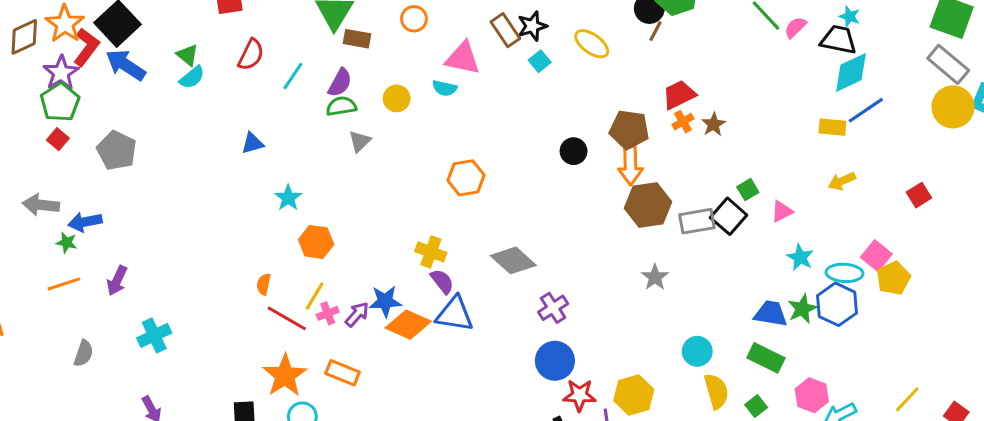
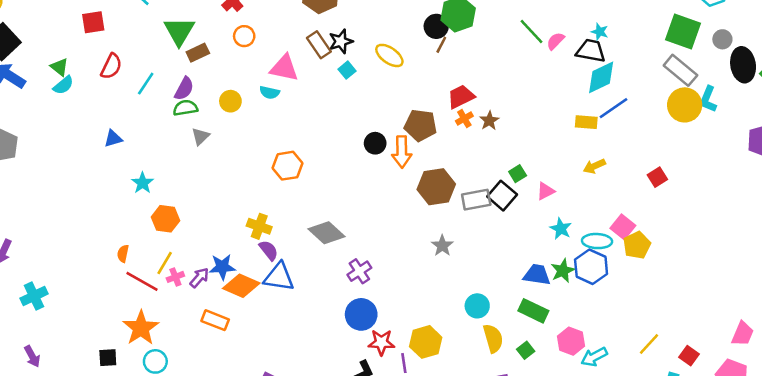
brown rectangle: (357, 39) -> (198, 53), turned -35
orange arrow: (630, 165) -> (402, 152), moved
orange rectangle: (343, 373) -> (215, 320), moved

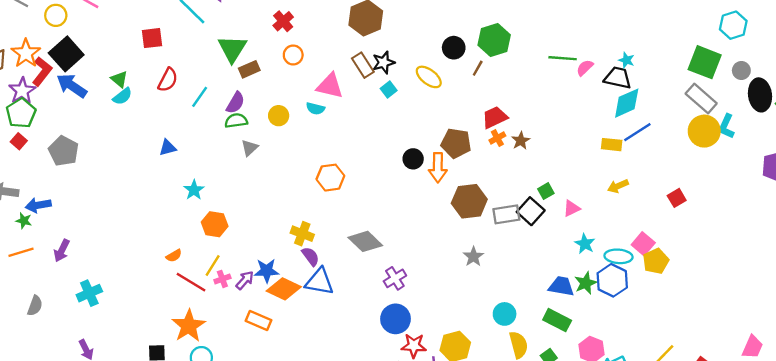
black circle: (436, 26) -> (454, 48), moved
green line: (532, 31) -> (563, 58), turned -44
orange semicircle: (123, 254) -> (174, 256), turned -133

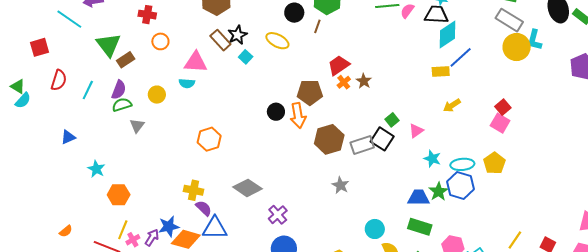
red cross: (283, 21) -> (147, 15), turned -30
pink square: (643, 244) -> (500, 123), moved
orange semicircle: (174, 256) -> (66, 231), moved

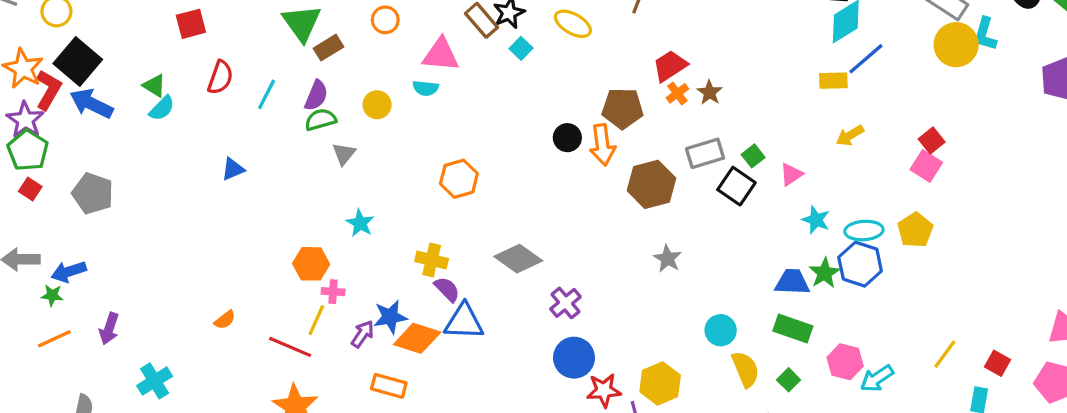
gray rectangle: (362, 145) -> (705, 153), moved
cyan star: (96, 169) -> (360, 223), moved
pink cross: (133, 240) -> (333, 292), moved, turned 32

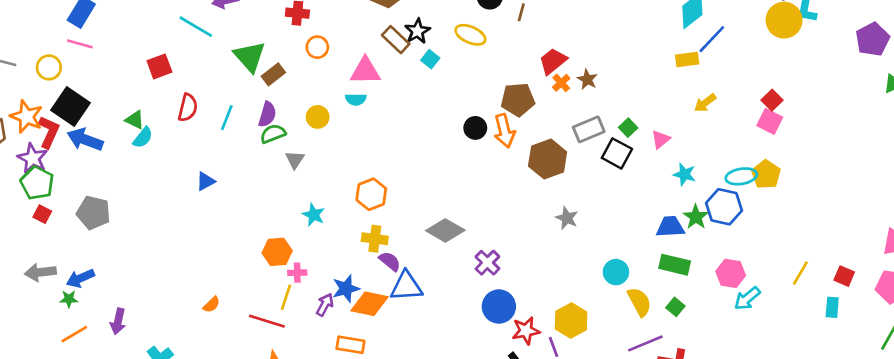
orange hexagon: (459, 179) -> (371, 194), moved
cyan ellipse: (864, 231) -> (741, 176), moved
pink hexagon: (845, 362) -> (731, 273), moved

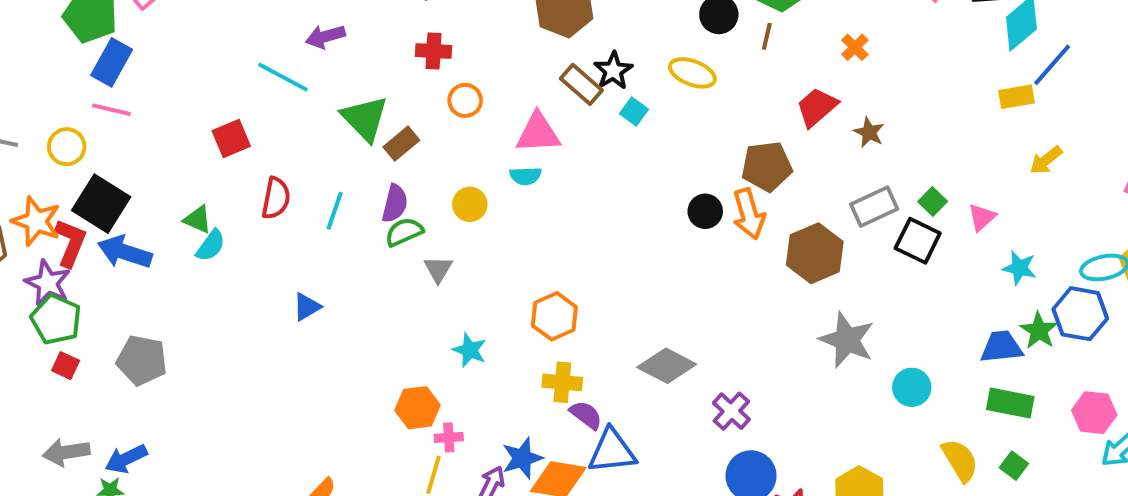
orange cross: (561, 83) -> (855, 47), moved
gray star: (567, 218) -> (847, 340), size x1.6
cyan circle: (616, 272) -> (912, 387), moved

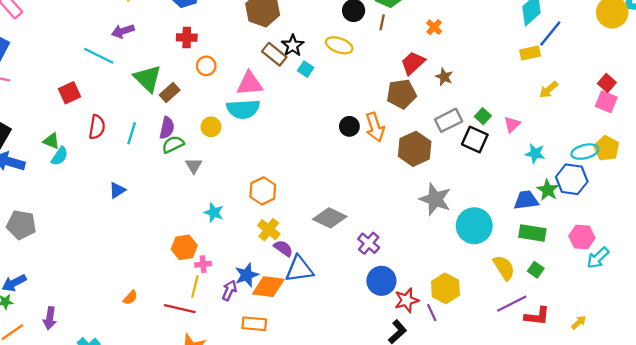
brown pentagon: (767, 166) -> (401, 94), moved
cyan semicircle: (525, 176) -> (243, 109), size x1.8
yellow cross: (562, 382) -> (269, 230), turned 35
cyan circle: (912, 387) -> (474, 226), size x1.6

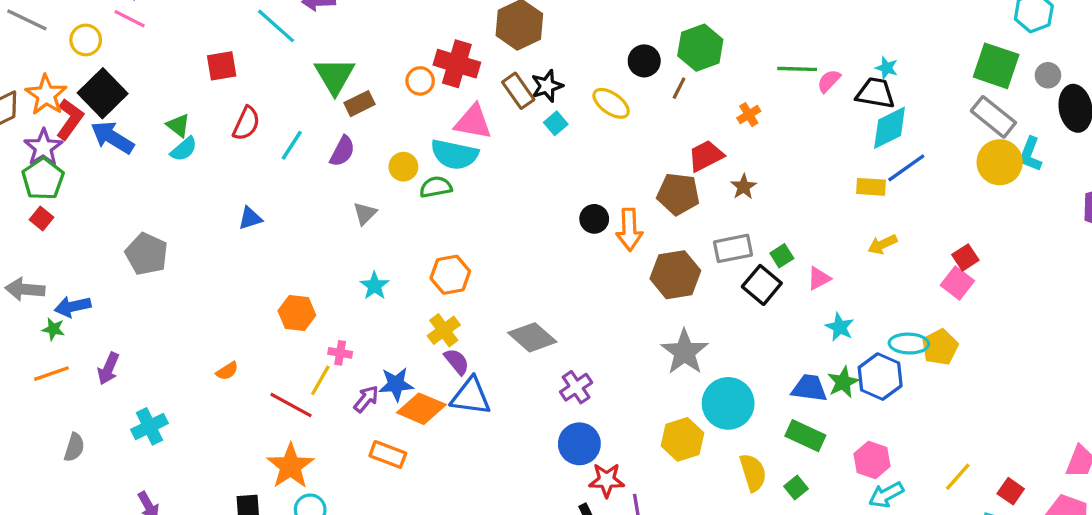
red cross: (187, 37) -> (457, 64), moved, size x1.5
green semicircle: (173, 144) -> (436, 187), moved
gray pentagon: (21, 225) -> (147, 254), moved
orange hexagon: (184, 247) -> (297, 313), moved
yellow hexagon: (445, 288) -> (682, 439), moved

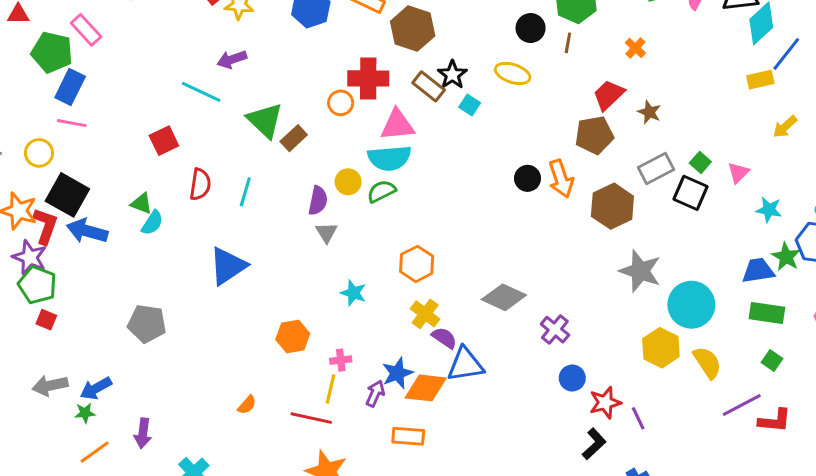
purple semicircle: (342, 151) -> (318, 201), moved
blue triangle: (250, 218) -> (228, 266), size x1.8
blue circle: (579, 444) -> (572, 378), size x0.7
yellow semicircle: (753, 473) -> (707, 362), moved

